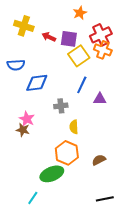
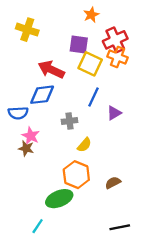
red arrow: (49, 37) -> (51, 70), moved, size x1.6
yellow square: (79, 56) -> (90, 64), turned -30
blue semicircle: (16, 65) -> (18, 113), moved
purple triangle: (100, 99) -> (114, 113), turned -32
yellow semicircle: (74, 127) -> (84, 145), turned -136

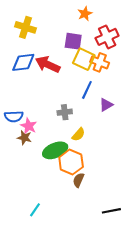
orange cross: (117, 57) -> (100, 62), moved
blue diamond: (42, 95) -> (23, 62), moved
blue semicircle: (18, 113) -> (14, 116), moved
brown semicircle: (113, 183) -> (78, 180), moved, turned -40
green ellipse: (59, 199) -> (55, 150), moved

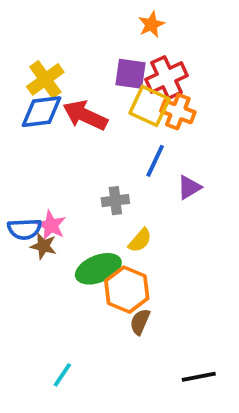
yellow cross: (25, 27) -> (45, 79), moved, turned 36
red cross: (107, 37) -> (167, 78), moved
blue semicircle: (14, 116) -> (24, 229), moved

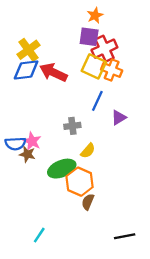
purple square: (131, 74) -> (89, 37), moved

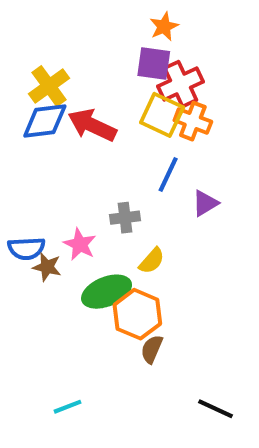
pink star: (32, 141) -> (80, 244), moved
cyan line: (39, 235) -> (67, 407), turned 35
black line: (125, 236) -> (215, 409), turned 36

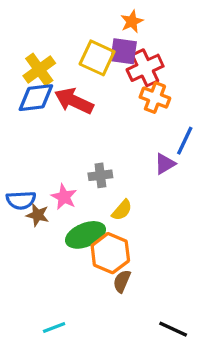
yellow square: (162, 115) -> (97, 58), moved
blue line: (168, 174) -> (185, 141), moved

